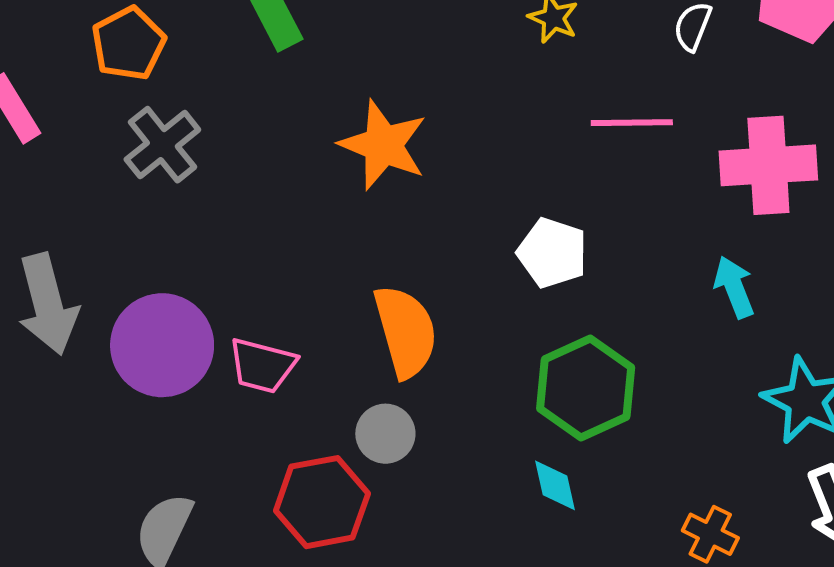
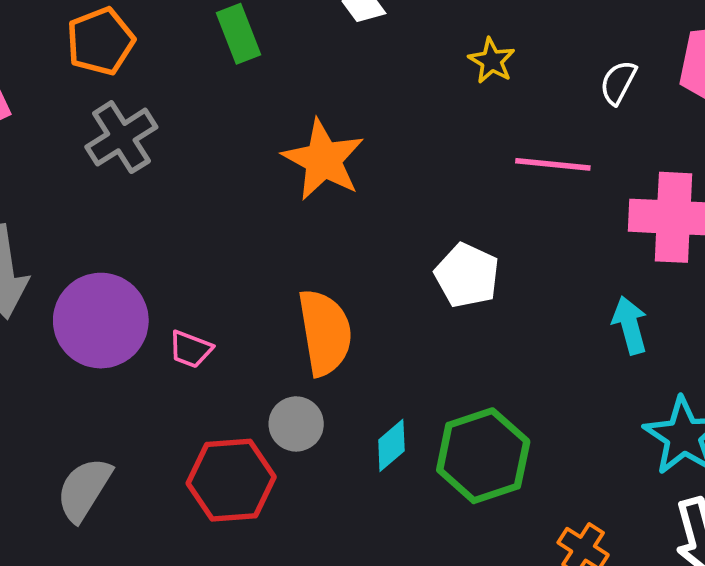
pink trapezoid: (262, 365) -> (190, 349), size x0.7
green hexagon: (586, 388) -> (483, 456), moved
cyan diamond: (555, 485) -> (391, 445), moved, turned 56

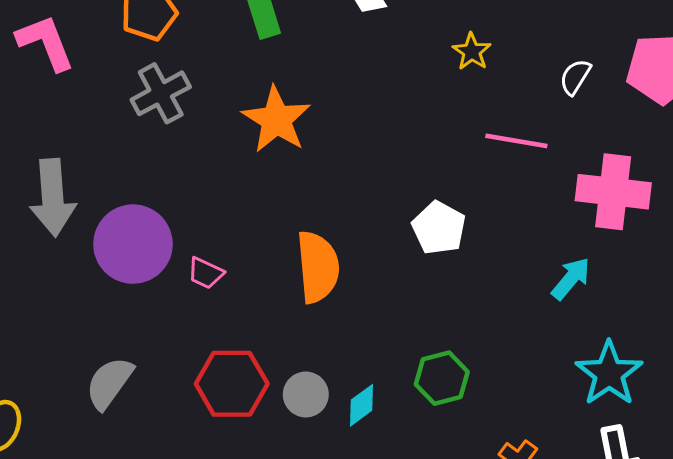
orange star: (323, 160) -> (276, 120), moved
cyan arrow: (630, 325) -> (571, 279), turned 51
gray circle: (296, 424) -> (306, 394), moved
cyan diamond: (391, 445) -> (362, 405), moved
green hexagon: (483, 456) -> (442, 378), size x0.7

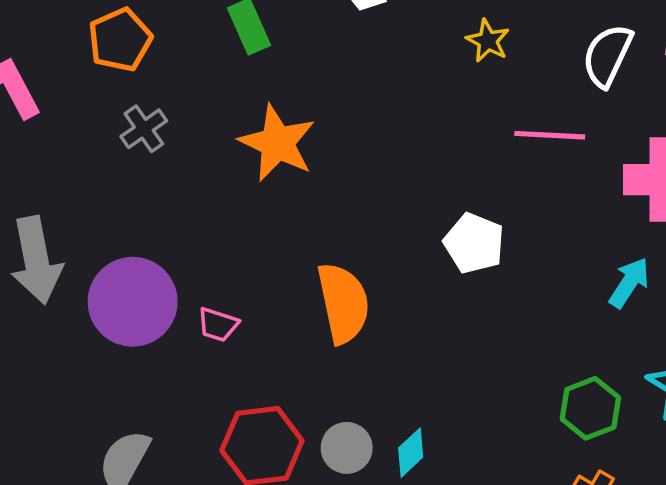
white semicircle: (575, 77) -> (607, 56), size x1.5
gray cross: (161, 93) -> (144, 129), size x0.7
green hexagon: (442, 378) -> (590, 408), moved

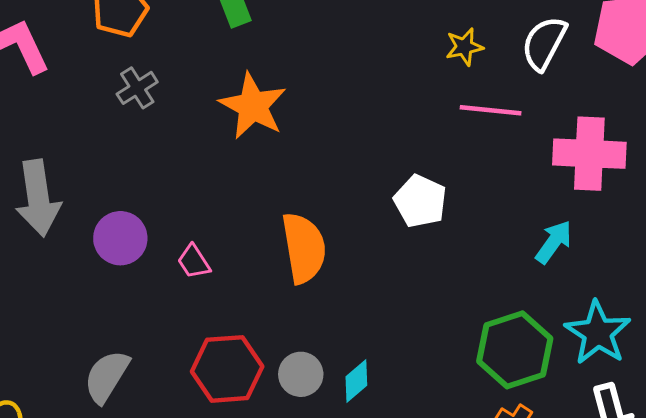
yellow star: (488, 41) -> (464, 47), moved, turned 30
purple circle: (133, 302) -> (120, 238), size x0.7
pink trapezoid: (218, 325) -> (194, 262), turned 36
green hexagon: (590, 408) -> (515, 350), size x1.4

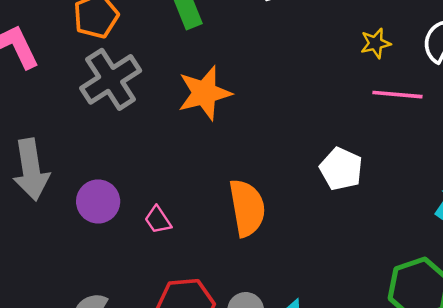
gray cross: (137, 88) -> (111, 79), size x1.8
orange star: (253, 106) -> (205, 93), turned 30

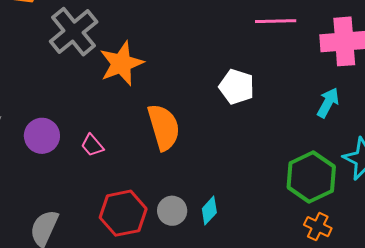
gray cross: (111, 79) -> (74, 32), moved
orange star: (205, 93) -> (121, 63), moved

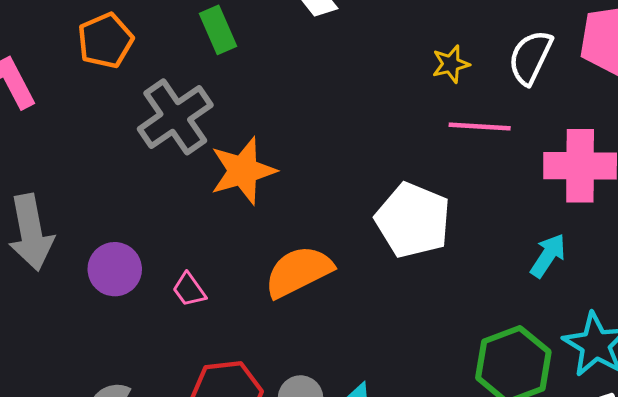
white pentagon: (237, 87) -> (413, 220), size x1.4
orange semicircle: (164, 127) -> (298, 272), turned -105

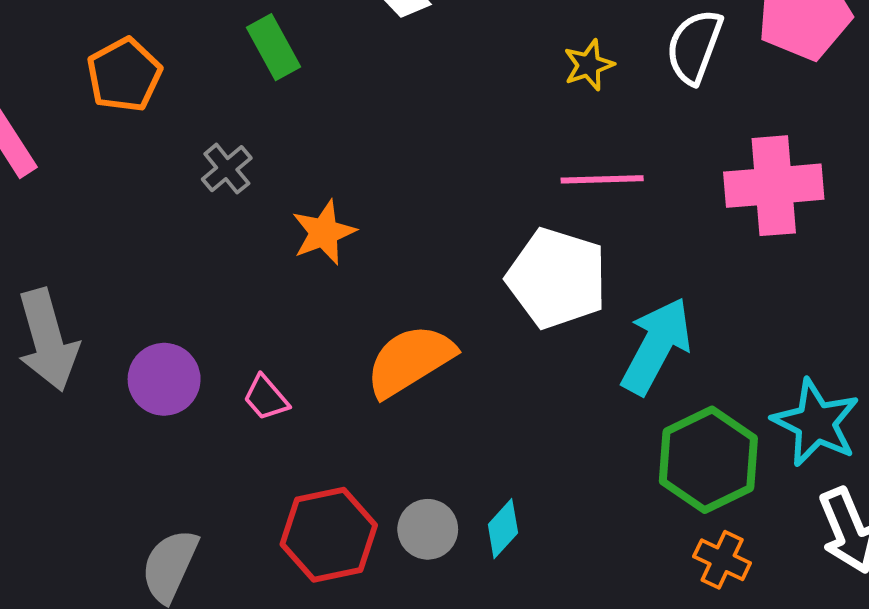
gray cross: (175, 117) -> (227, 169), size x0.5
pink line: (480, 126) -> (602, 179), moved
orange star: (243, 171) -> (324, 232), size x0.7
cyan arrow: (548, 256) -> (656, 346), moved, size x1.6

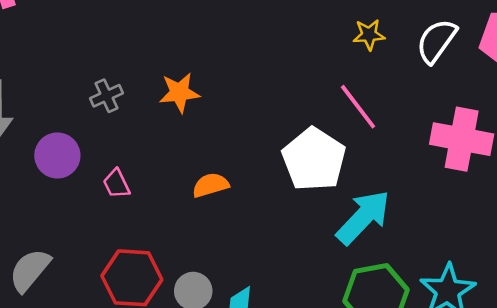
gray cross: (227, 169) -> (106, 96), moved
pink line: (602, 179) -> (358, 107), turned 39
orange semicircle: (410, 361) -> (211, 185), size x0.6

